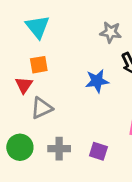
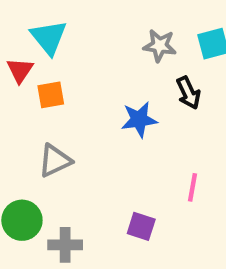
red triangle: (24, 85) -> (20, 70), moved
gray cross: (59, 149) -> (65, 245), moved

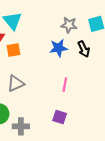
blue star: (139, 120) -> (59, 48), moved
pink line: (193, 187) -> (65, 85), moved

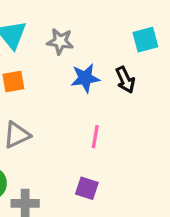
gray star: (69, 25) -> (60, 41), moved

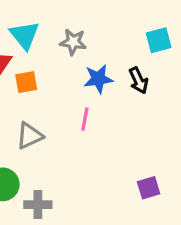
pink line: (95, 137) -> (85, 119), moved
purple square: (87, 188) -> (149, 188), moved, turned -35

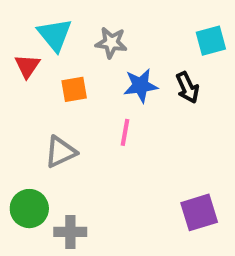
orange square: (26, 82) -> (74, 89), moved
purple square: (149, 188) -> (199, 212), size x1.4

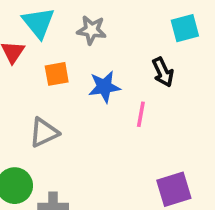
blue star: (141, 86) -> (104, 87), moved
pink line: (125, 132) -> (141, 114), moved

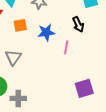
gray triangle: (44, 133) -> (13, 57), turned -30

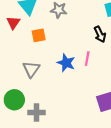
blue star: (46, 32) -> (66, 63), moved, turned 30

